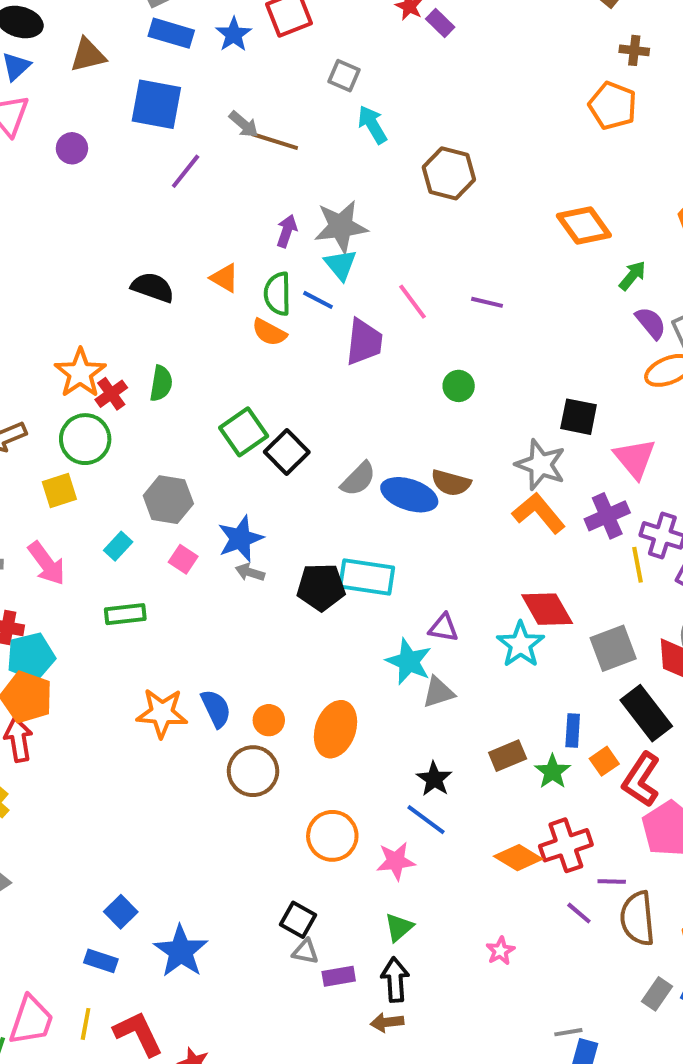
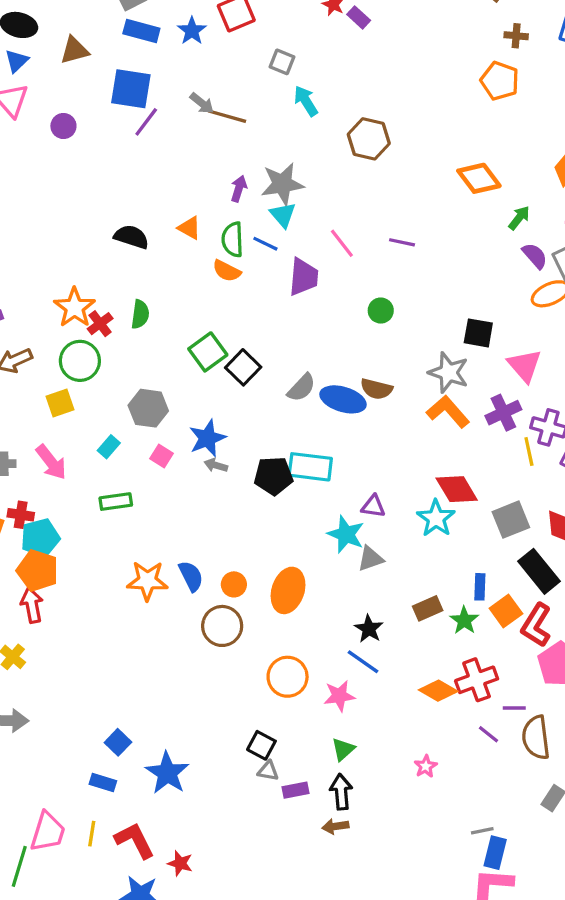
purple line: (186, 171) -> (146, 122), moved
orange square: (604, 761) -> (506, 611), size x1.4

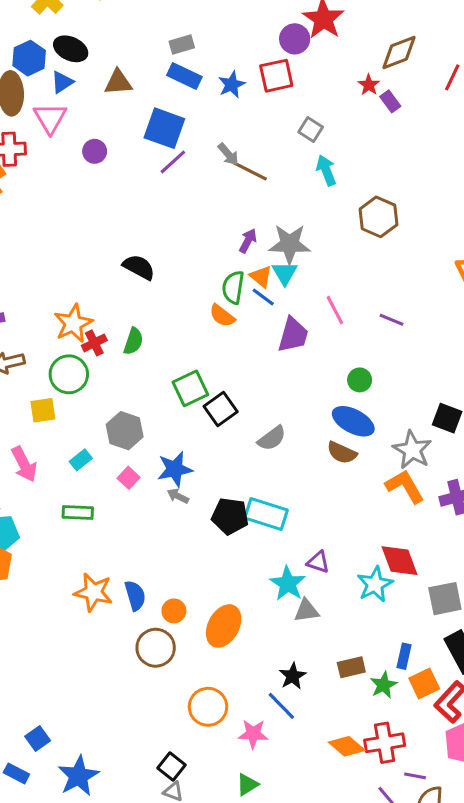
orange triangle: (189, 228) -> (261, 277), moved
blue ellipse: (343, 399) -> (353, 421), moved

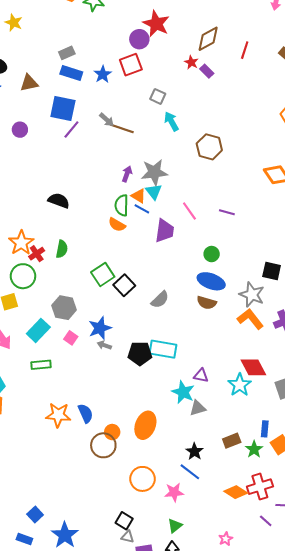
cyan rectangle: (81, 460) -> (38, 330), size x1.6
orange circle: (174, 611) -> (112, 432), moved

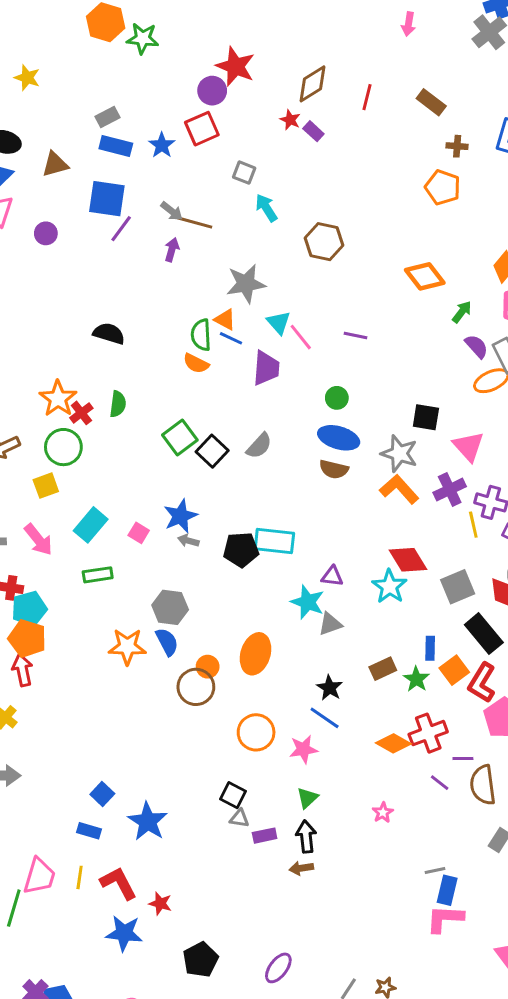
purple arrow: (127, 174) -> (172, 250), moved
cyan triangle: (154, 192) -> (279, 323), moved
gray semicircle: (160, 300) -> (259, 446), moved
gray hexagon: (64, 308) -> (170, 607), moved

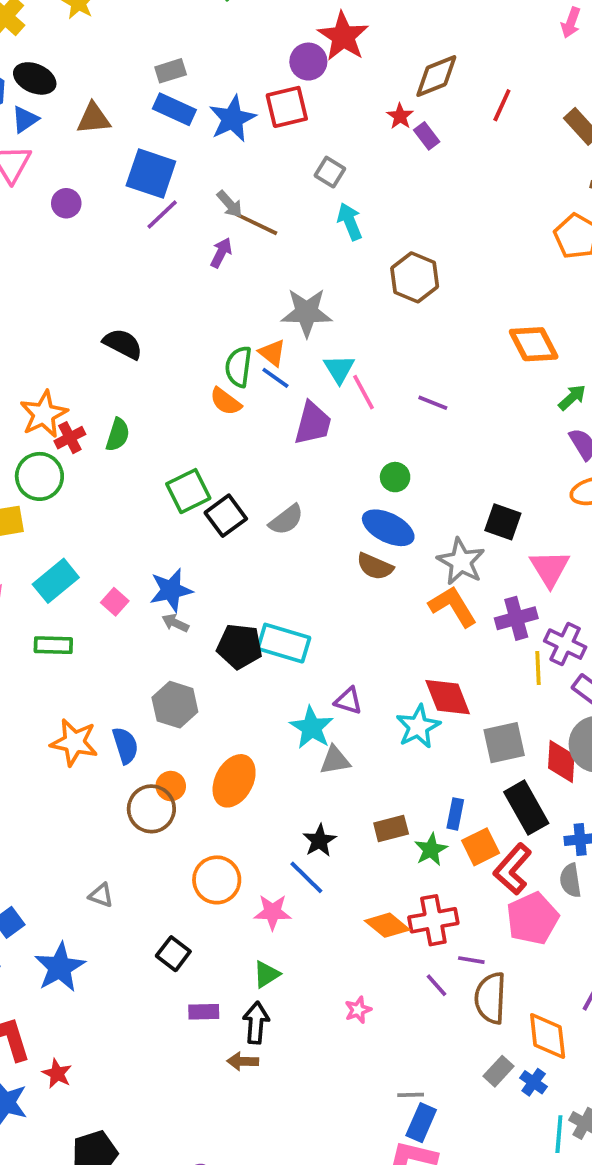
blue star: (162, 145) -> (232, 119), size x1.4
gray hexagon: (170, 607) -> (175, 705), moved
gray triangle: (239, 818) -> (101, 895), moved

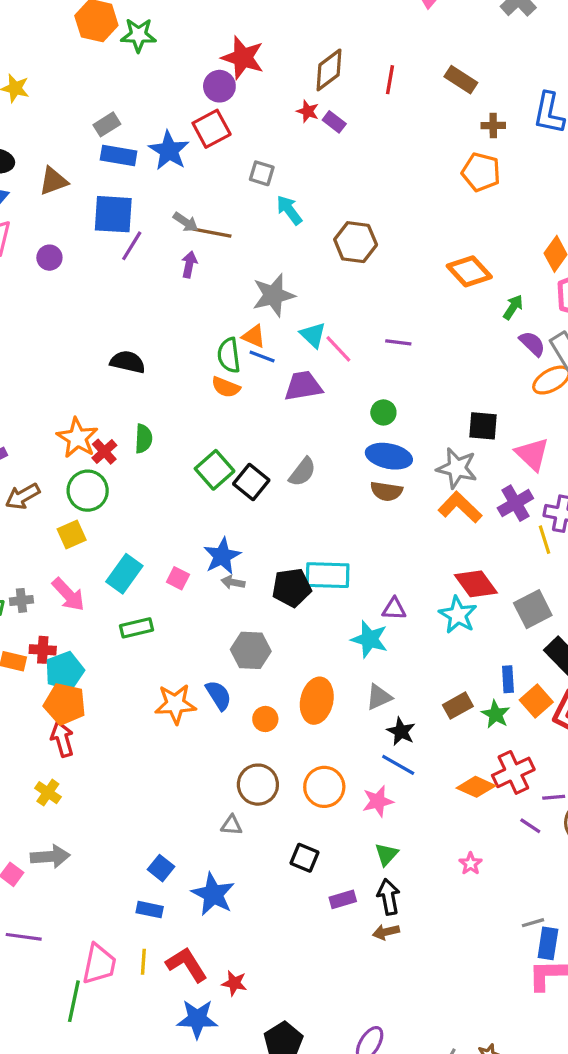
purple trapezoid: (313, 423) -> (303, 386), turned -99
gray triangle: (335, 760) -> (379, 697), moved
brown circle: (151, 809) -> (258, 785), moved

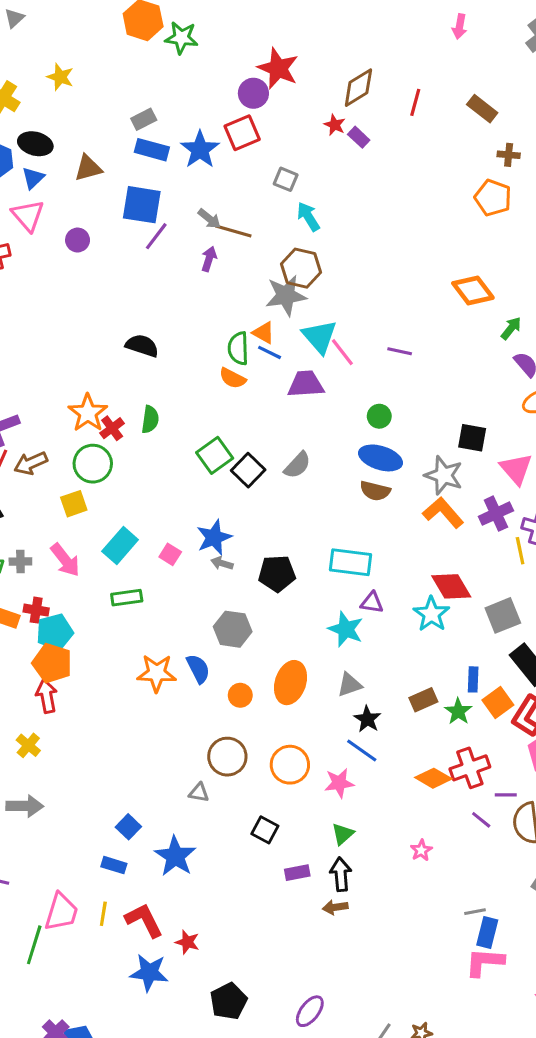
brown hexagon: (356, 242) -> (301, 268), moved
cyan triangle: (313, 335) -> (320, 337), size x1.4
cyan rectangle: (328, 575) -> (350, 562), moved

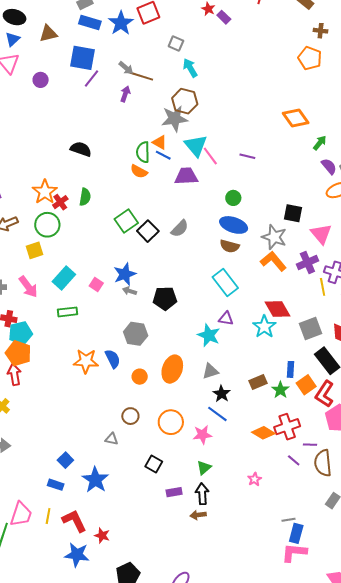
cyan rectangle: (350, 562) -> (225, 282), moved, turned 44
brown circle: (227, 757) -> (130, 416), size x0.7

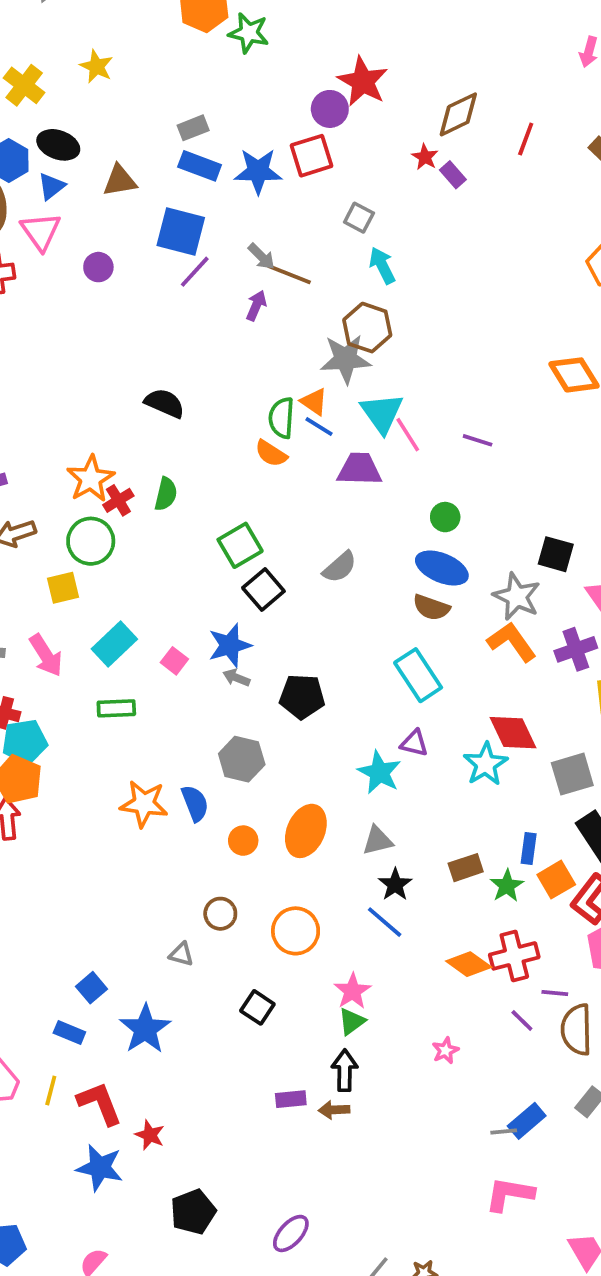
blue star: (121, 23) -> (258, 171), turned 30
black square: (148, 231) -> (263, 589), moved
pink star: (202, 435) -> (352, 991), moved, turned -30
purple rectangle: (174, 492) -> (291, 1099), moved
blue rectangle: (296, 533) -> (527, 1121), moved, turned 30

